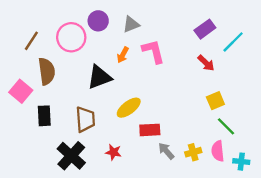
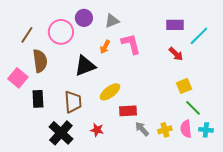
purple rectangle: (205, 29) -> (175, 25), turned 36
cyan cross: (241, 162) -> (206, 130), moved

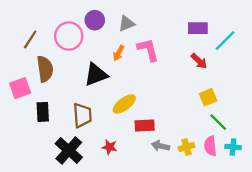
pink square: (18, 78) -> (20, 88), turned 30
gray arrow: (142, 129) -> (160, 146), turned -35

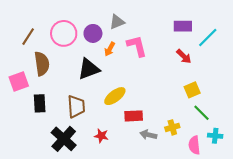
purple circle: (95, 20) -> (93, 33), moved
pink semicircle: (210, 146) -> (194, 145), moved
yellow cross: (187, 147) -> (172, 127), moved

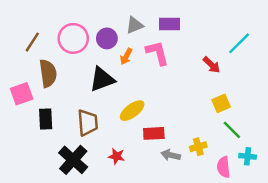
purple rectangle: (183, 26) -> (169, 24), moved

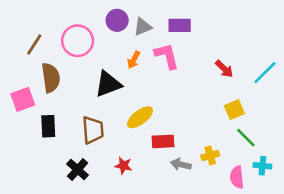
purple circle: (107, 38) -> (117, 20), moved
cyan line: (239, 43) -> (265, 73), moved
black cross: (73, 160) -> (78, 170), size x0.7

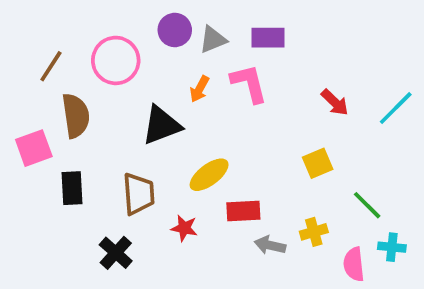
yellow square: (234, 110) -> (318, 163), moved
red star: (123, 166) -> (184, 228), moved

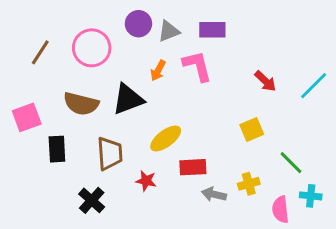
brown semicircle: (76, 116) -> (81, 104), moved, turned 112

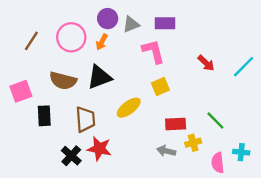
orange arrow: (158, 71) -> (102, 42), moved
yellow square: (252, 129) -> (160, 87), moved
green line: (291, 163) -> (215, 121), moved
red rectangle: (193, 167) -> (176, 124), moved
red star: (146, 181) -> (99, 149), moved, size x1.5

